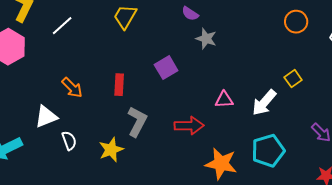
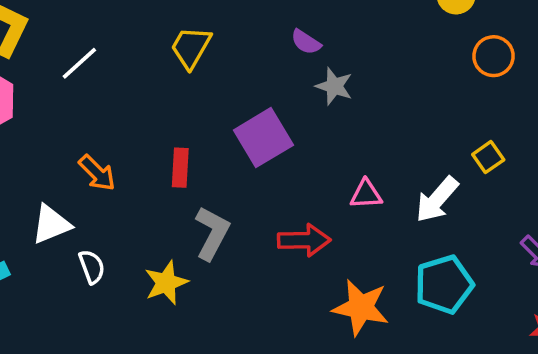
purple square: (166, 68) -> (263, 138), size x1.4

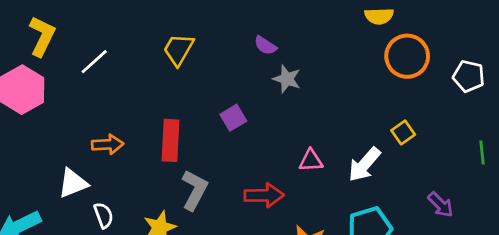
orange circle: (494, 56) -> (407, 56), size x1.4
purple square: (263, 138) -> (233, 118), size x0.6
red rectangle: (180, 168) -> (170, 140), size x1.4
orange arrow: (97, 173) -> (108, 144), turned -48

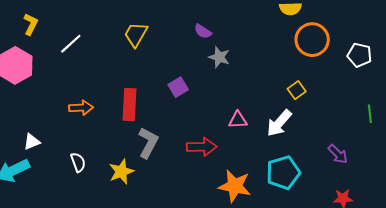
yellow L-shape: (42, 36) -> (31, 24), size x0.7
yellow square: (403, 132) -> (297, 90), moved
white triangle: (73, 183) -> (32, 142), moved, size x0.7

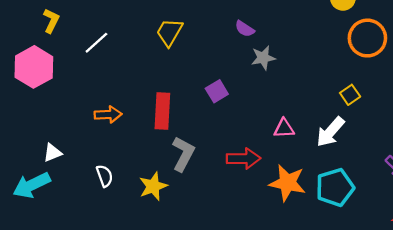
gray star: (219, 57) -> (263, 58), turned -30
orange star: (235, 186) -> (288, 183), moved

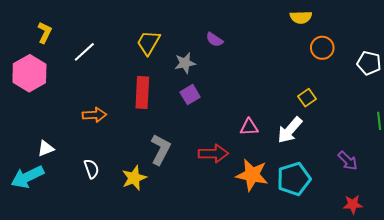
orange circle: (367, 38) -> (322, 48), size x0.7
gray star: (263, 58) -> (185, 63), moved
red rectangle: (162, 111) -> (142, 93), moved

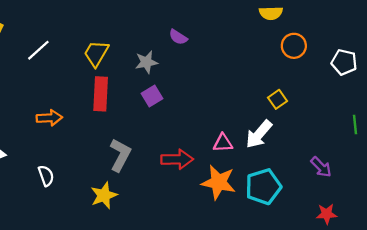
yellow trapezoid: (148, 43) -> (96, 53), moved
pink triangle: (249, 127) -> (223, 143), moved
yellow star: (134, 178) -> (104, 195), moved

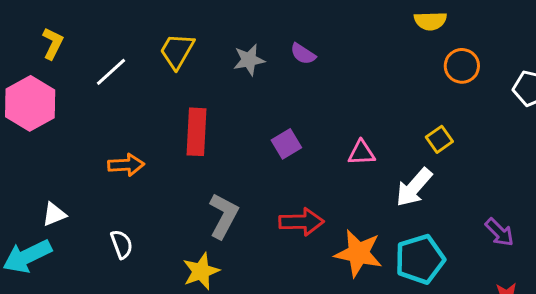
yellow trapezoid: (96, 53) -> (177, 51), moved
gray star: (146, 62) -> (249, 60), moved
purple square: (152, 96) -> (286, 144), moved
pink triangle: (223, 143) -> (361, 153), moved

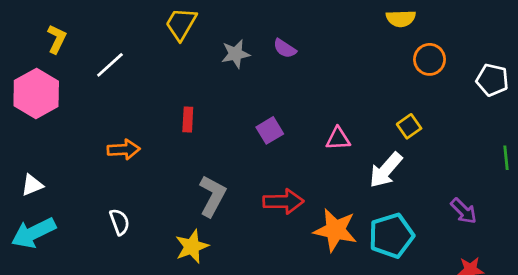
yellow trapezoid: (177, 51) -> (181, 24), moved
red rectangle: (197, 132) -> (188, 119), size x0.6
white triangle: (54, 214) -> (32, 185), moved

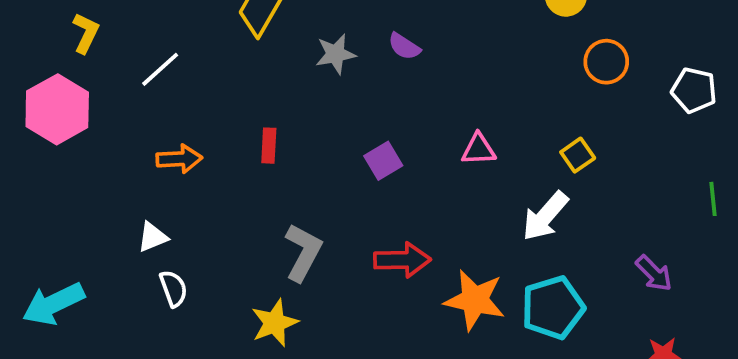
pink triangle: (338, 139) -> (479, 149), moved
orange arrow: (124, 150) -> (179, 159), moved
white triangle: (32, 185) -> (153, 237), moved

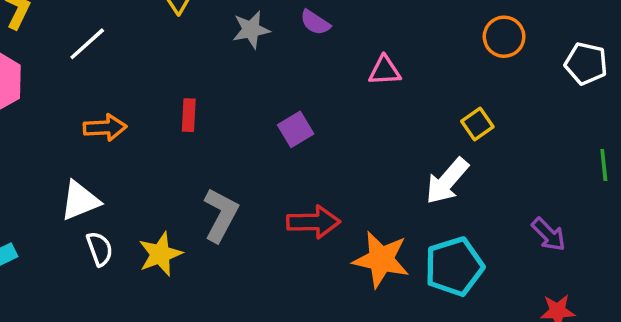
pink triangle: (479, 149) -> (385, 71), moved
white triangle: (153, 237) -> (80, 201), size x1.4
yellow star: (275, 323) -> (160, 254), moved

